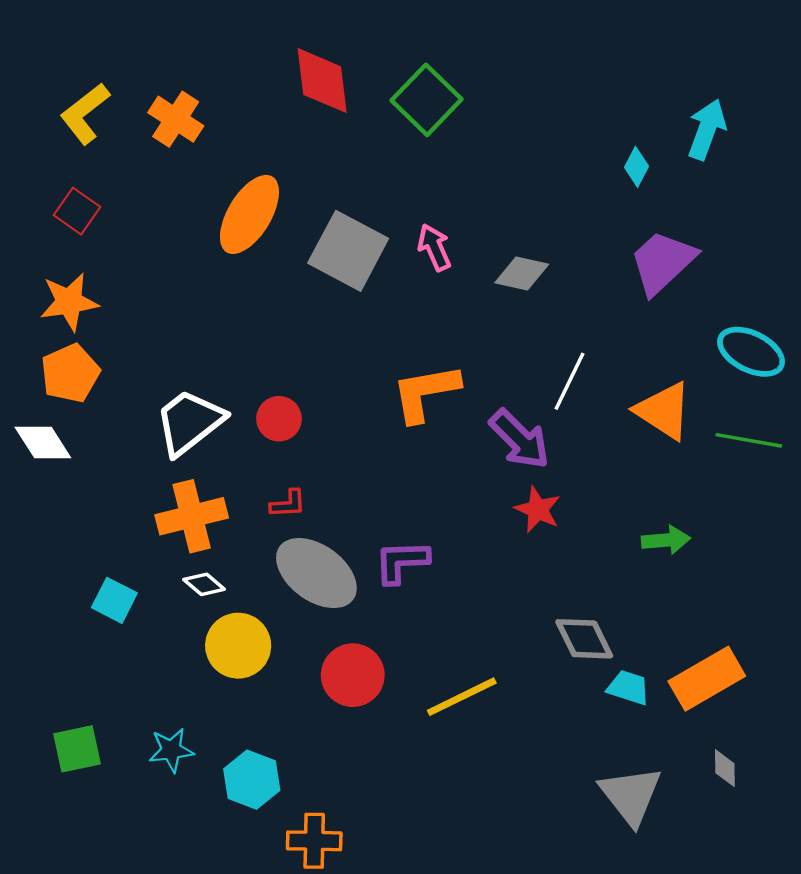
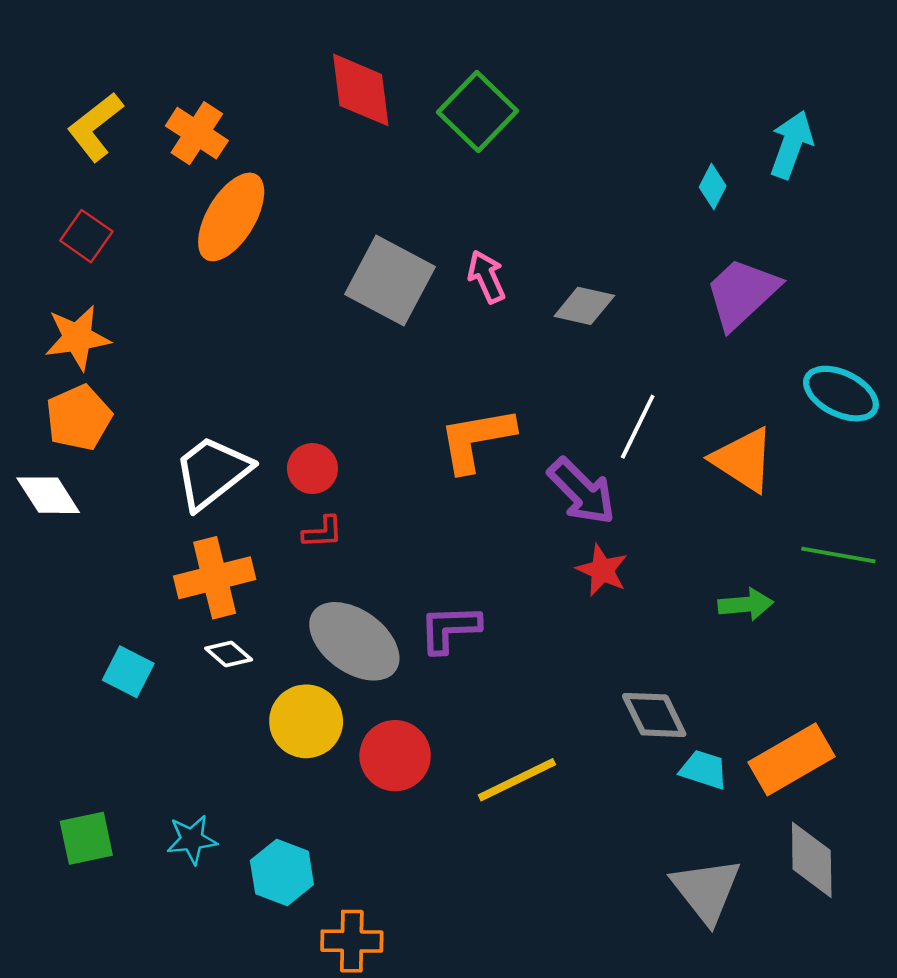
orange ellipse: (249, 214) -> (231, 217), moved
green line: (749, 440) -> (838, 555), moved
red L-shape: (288, 504) -> (323, 532), moved
yellow circle: (238, 646) -> (306, 721), moved
gray diamond: (725, 768) -> (812, 860), size x1.8

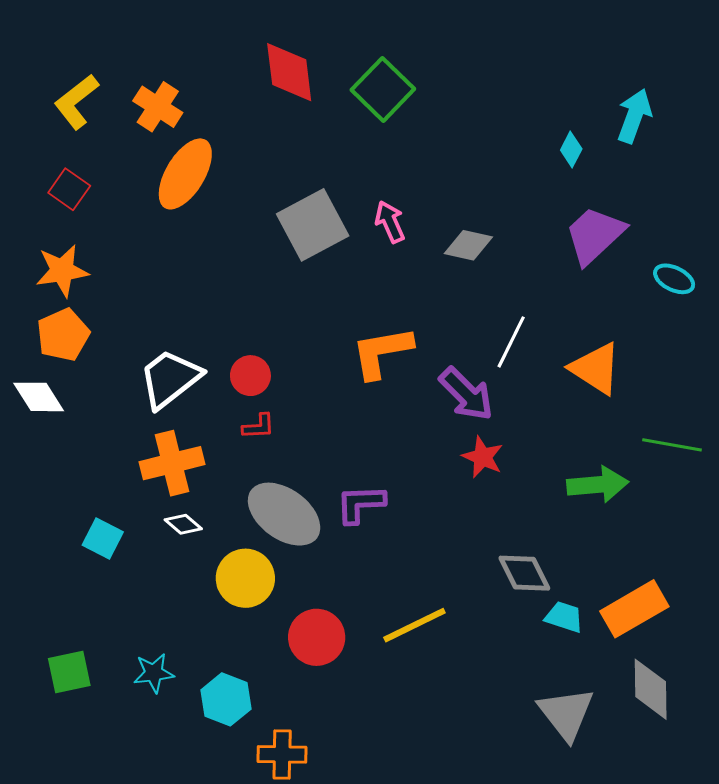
gray square: (390, 281) -> (313, 225), turned 34
cyan ellipse: (841, 394) -> (674, 279), moved, size x0.7
green arrow: (746, 604) -> (598, 485), size x1.4
red circle: (395, 756) -> (317, 637), moved

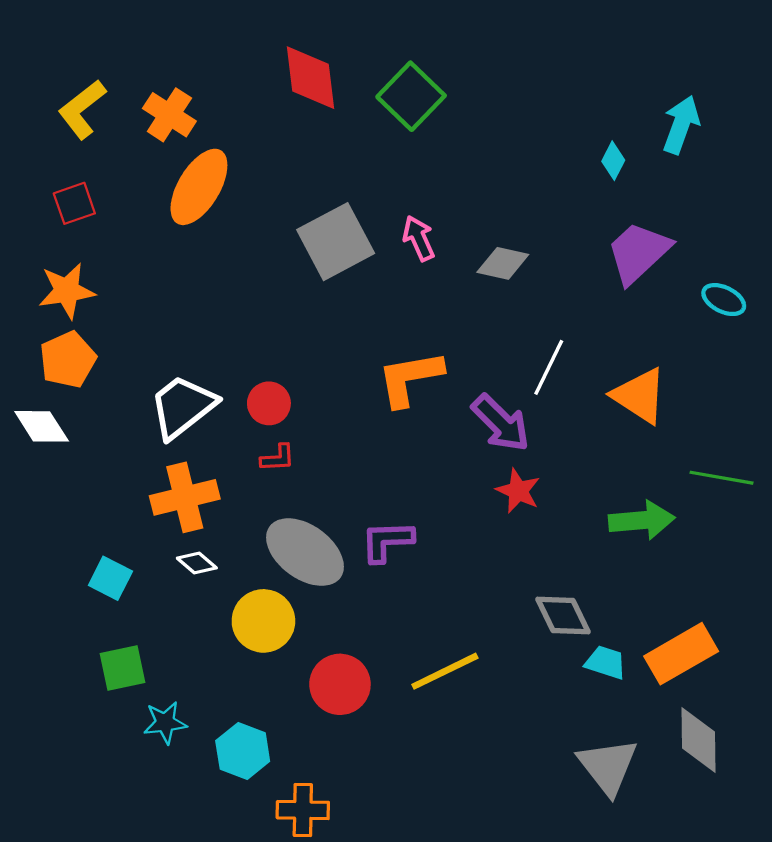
red square: (69, 189) -> (74, 203), turned 36
green square: (69, 672) -> (122, 668), moved

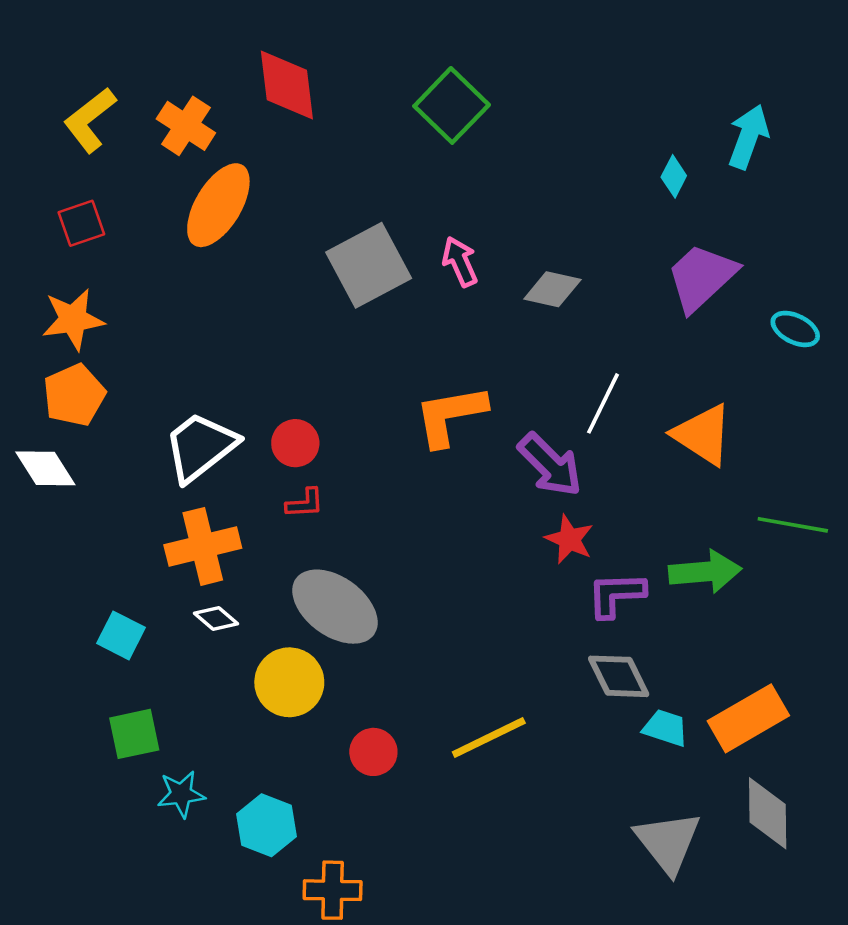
red diamond: (310, 78) -> (287, 85), moved
purple L-shape: (387, 541) -> (616, 595), moved
red circle: (340, 684) -> (373, 752), size x0.7

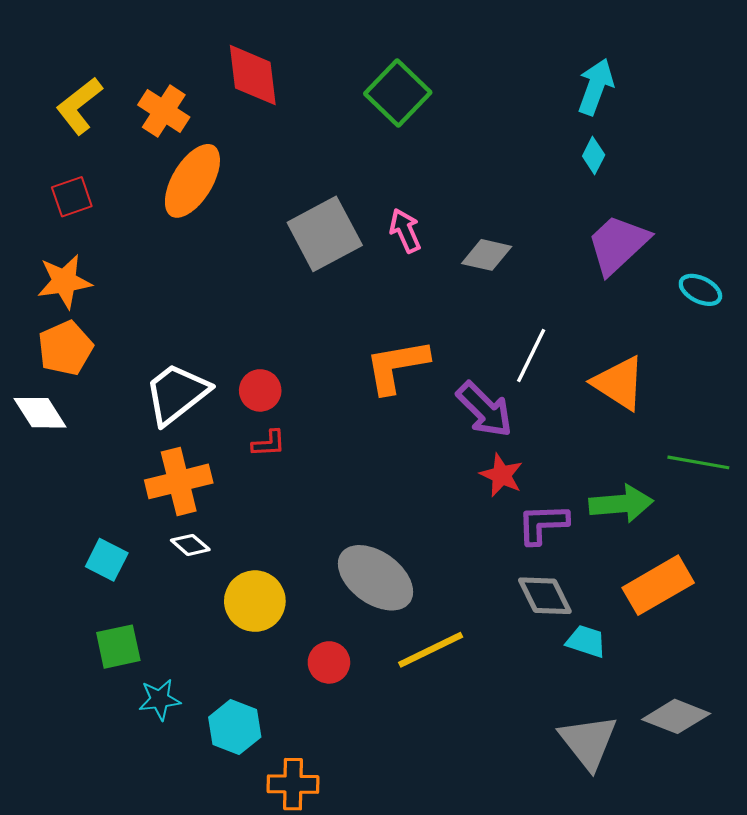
cyan arrow: (748, 137) -> (596, 87), moved
gray ellipse: (335, 607) -> (376, 578), moved
orange rectangle: (748, 718) -> (658, 585), moved
gray diamond: (768, 813) -> (676, 716), turned -68

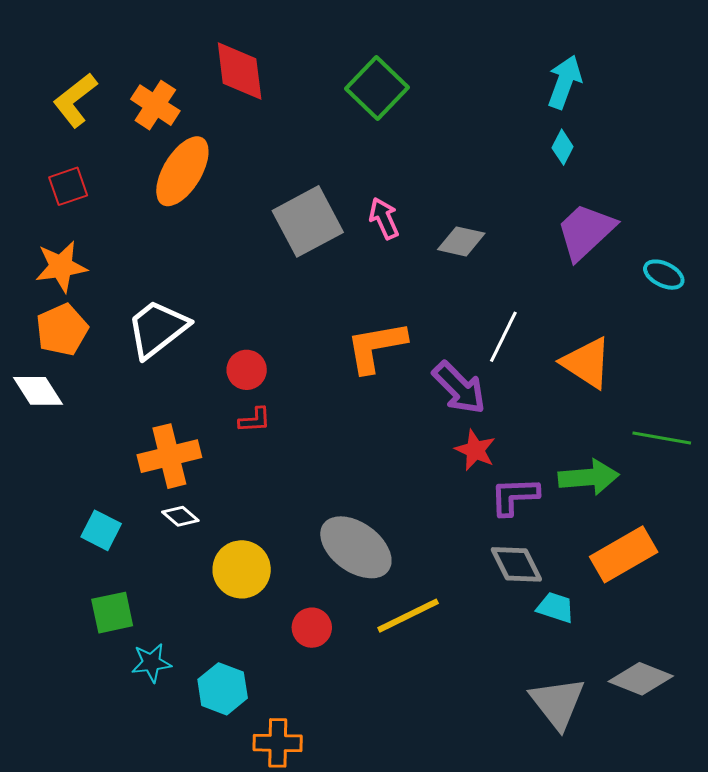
white trapezoid: (177, 394) -> (157, 329), moved

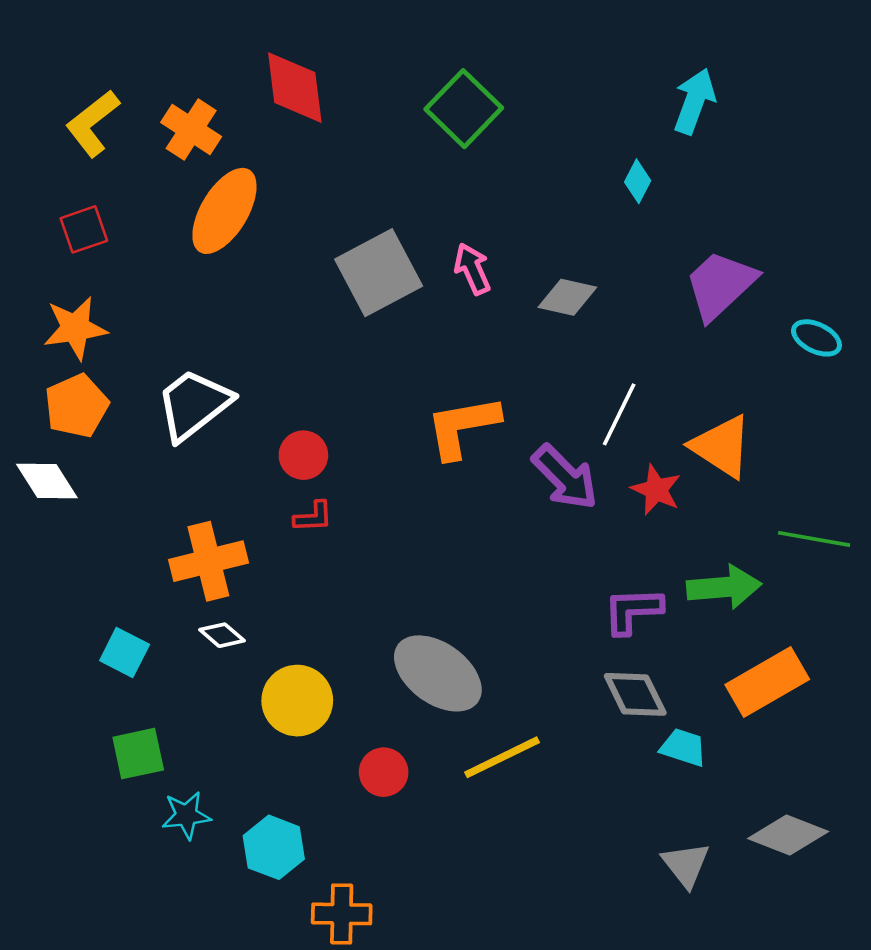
cyan diamond: (563, 147) -> (638, 181), moved
red star: (475, 450) -> (656, 490), moved
gray triangle: (557, 703) -> (686, 865), size x0.7

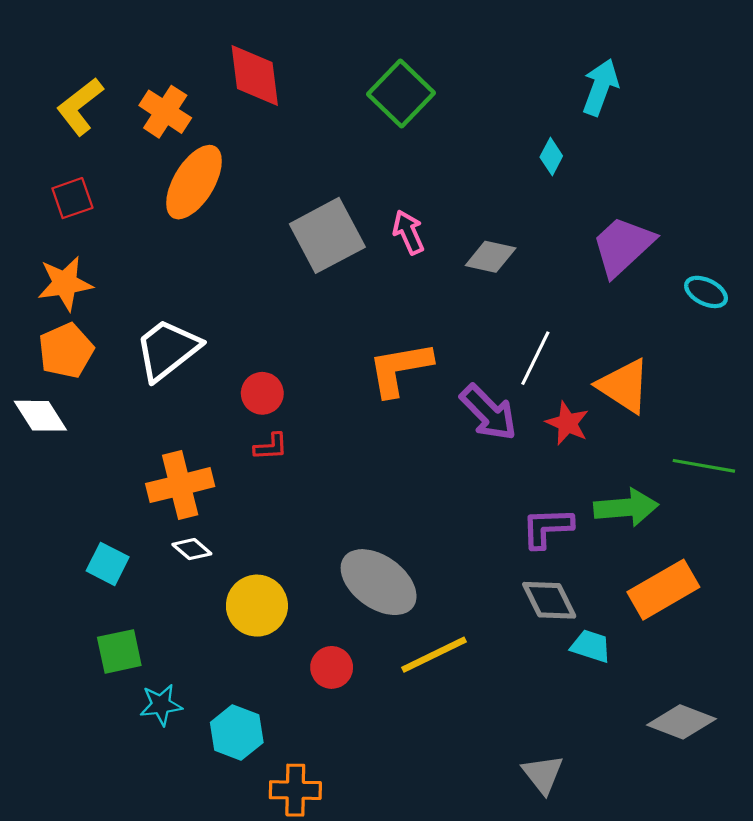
gray triangle: (686, 865) -> (543, 774), moved

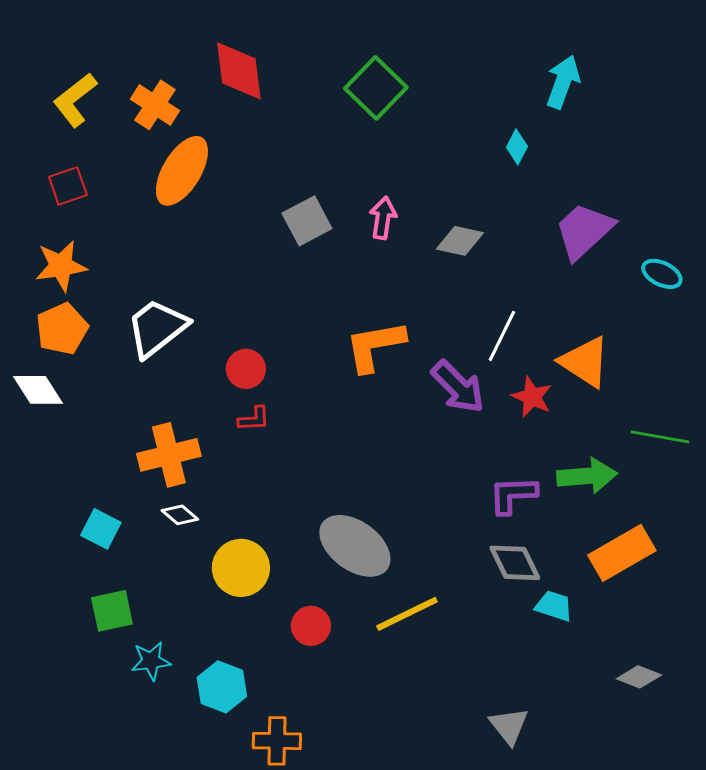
pink arrow: (408, 232) -> (383, 218), turned 33
gray square: (327, 235) -> (307, 221), size x0.7
gray diamond: (681, 722) -> (639, 677), size x0.7

